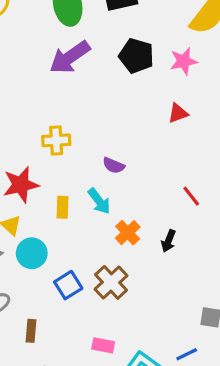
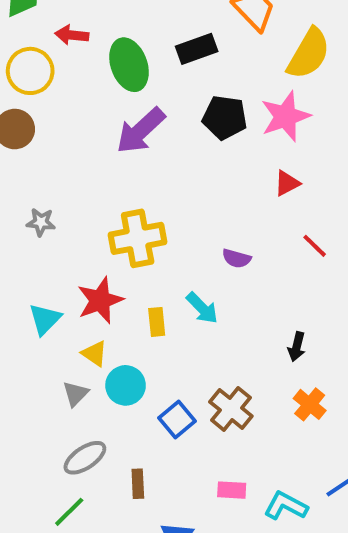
pink star: (184, 61) -> (285, 116), size x1.4
yellow cross: (56, 140) -> (138, 238), size x1.5
purple semicircle: (114, 165) -> (237, 258), moved
red line: (191, 196) -> (315, 246), moved
orange cross: (128, 233) -> (310, 404), moved

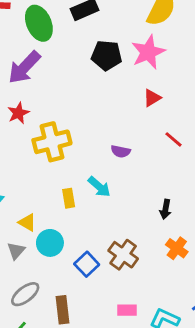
purple arrow: (141, 131) -> (24, 67), moved
red star: (100, 300) -> (18, 113), moved, size x0.7
brown rectangle: (138, 484) -> (62, 310), size x1.4

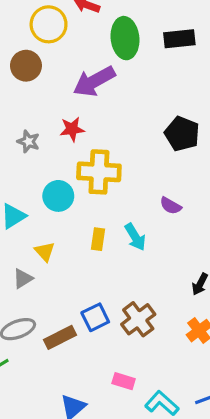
black pentagon: (107, 55) -> (182, 134), moved
cyan circle: (50, 243) -> (58, 196), moved
brown rectangle: (62, 310) -> (60, 337), moved, turned 52

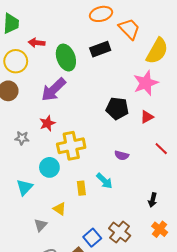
yellow triangle: (45, 252) -> (60, 209), moved

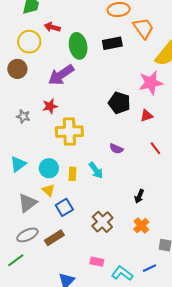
cyan circle: (49, 167) -> (49, 168), moved
gray triangle: (40, 225) -> (28, 203), size x1.5
blue square: (92, 238) -> (64, 207), moved

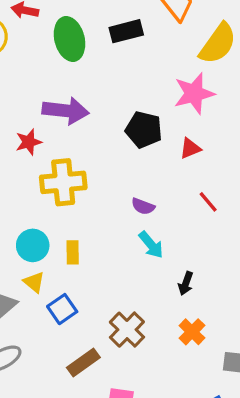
purple arrow: (61, 75) -> (66, 111), moved, turned -136
cyan arrow: (96, 170) -> (151, 245), moved
brown rectangle: (54, 238) -> (83, 363), moved

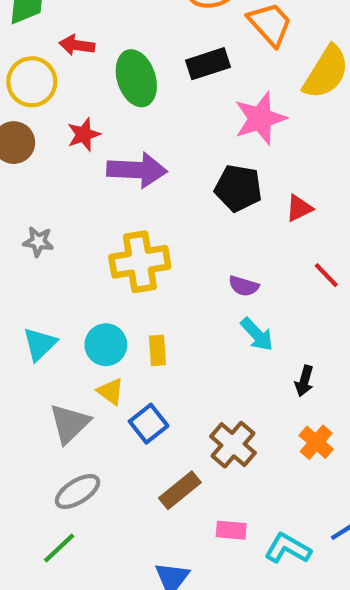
pink star: (194, 93) -> (260, 119), moved
red star: (29, 142) -> (84, 134), moved

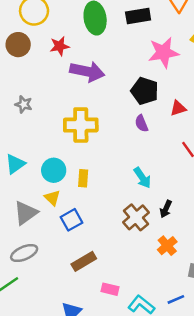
purple semicircle: (244, 286) -> (141, 123), moved, turned 42
brown cross: (233, 445) -> (136, 217), moved

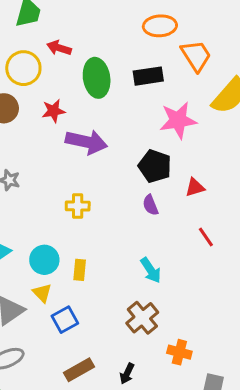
yellow cross: (81, 125) -> (78, 206), size x0.6
black arrow: (166, 209) -> (127, 374), moved
orange cross: (167, 246) -> (179, 352), turned -36

